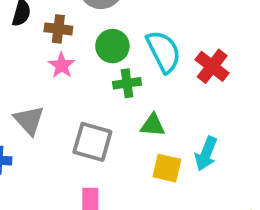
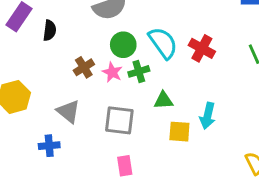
brown cross: (58, 29) -> (84, 67), moved, turned -30
pink star: (62, 65) -> (112, 72), moved

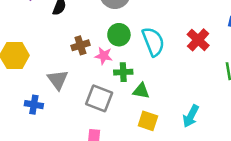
red cross: (202, 48) -> (198, 40), moved
green cross: (139, 71) -> (123, 72), moved
pink star: (112, 72) -> (104, 56), turned -30
cyan arrow: (208, 116) -> (191, 116), moved

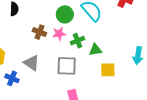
brown cross: (80, 45) -> (39, 32), turned -32
blue cross: (34, 105) -> (12, 78), moved, turned 32

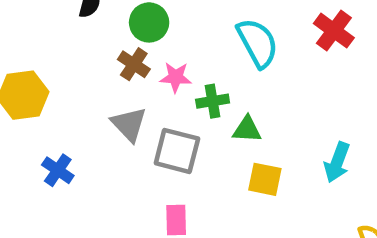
green circle: (65, 14) -> (149, 22), moved
gray triangle: (32, 63) -> (129, 124), moved
blue cross: (12, 78) -> (58, 170), moved

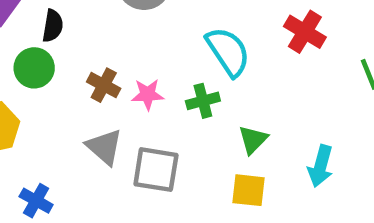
green circle: (149, 22) -> (34, 68), moved
green cross: (213, 101) -> (203, 101), moved
green triangle: (247, 129) -> (253, 140), moved, turned -44

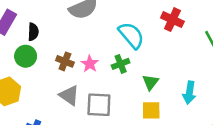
pink star: (148, 94) -> (90, 64), turned -30

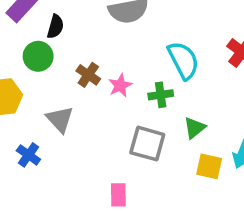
gray triangle: (69, 95) -> (60, 119), moved
gray square: (99, 105) -> (147, 144), moved
yellow square: (151, 110) -> (209, 166), moved

